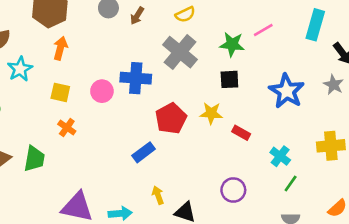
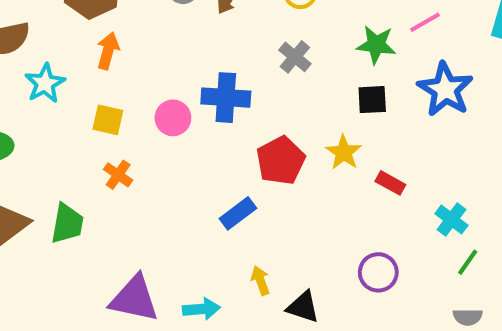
gray cross: (180, 52) -> (295, 57), size x0.6
blue star: (287, 91) -> (445, 89), moved
yellow star: (211, 113) -> (344, 152), turned 30

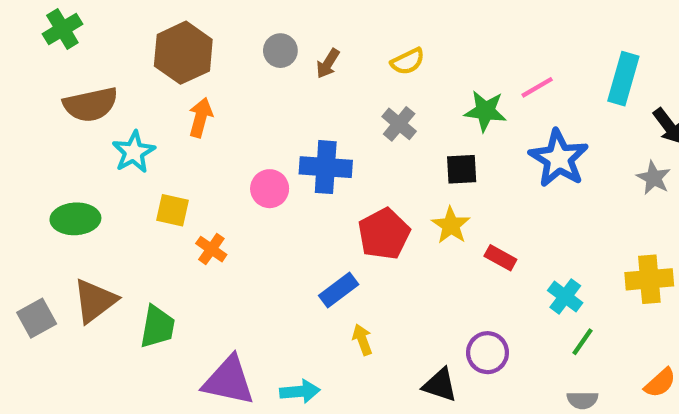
black square: (372, 100) -> (462, 169), moved
yellow square: (108, 120) -> (173, 210), moved
green trapezoid: (67, 224) -> (157, 327), moved
yellow arrow: (260, 280) -> (362, 340), moved
black triangle: (303, 307) -> (440, 385), moved

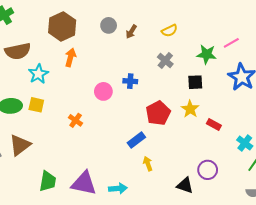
blue cross: (326, 167) -> (130, 81), size x0.6
yellow square: (173, 210) -> (36, 105), moved
green trapezoid: (157, 327) -> (48, 181), moved

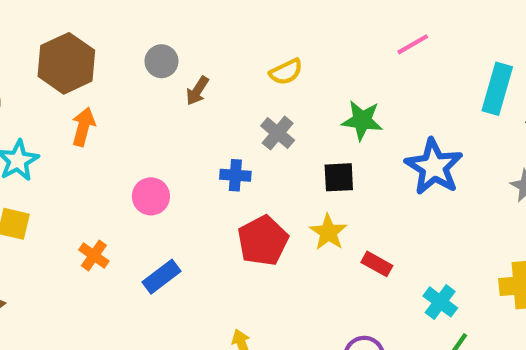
brown arrow: (131, 32) -> (197, 91), moved
pink line: (231, 43) -> (413, 44), moved
blue cross: (130, 81) -> (235, 175), moved
blue rectangle: (136, 140) -> (161, 277), moved

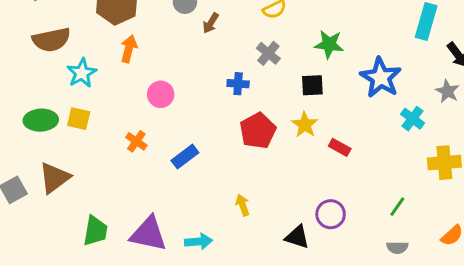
pink circle: (151, 196) -> (161, 94), moved
cyan cross: (440, 302) -> (413, 119), moved

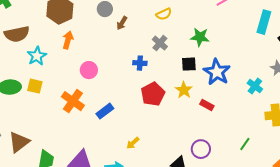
blue star: (381, 78) -> (217, 72), moved
orange cross: (136, 141) -> (73, 101), size x1.6
brown triangle: (54, 178) -> (19, 142), moved
yellow arrow: (243, 205) -> (133, 143), moved, turned -112

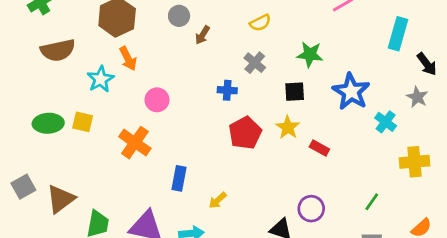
orange arrow: (68, 40) -> (128, 59), turned 138
cyan star: (37, 56) -> (101, 79), moved
blue star: (217, 72) -> (351, 92), moved
blue rectangle: (105, 111) -> (179, 178), moved, turned -42

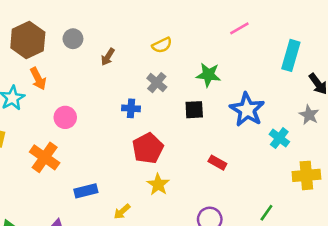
gray circle: (179, 16) -> (73, 39), moved
yellow star: (288, 127) -> (158, 184), moved
blue rectangle: (179, 178) -> (86, 191), turned 65

